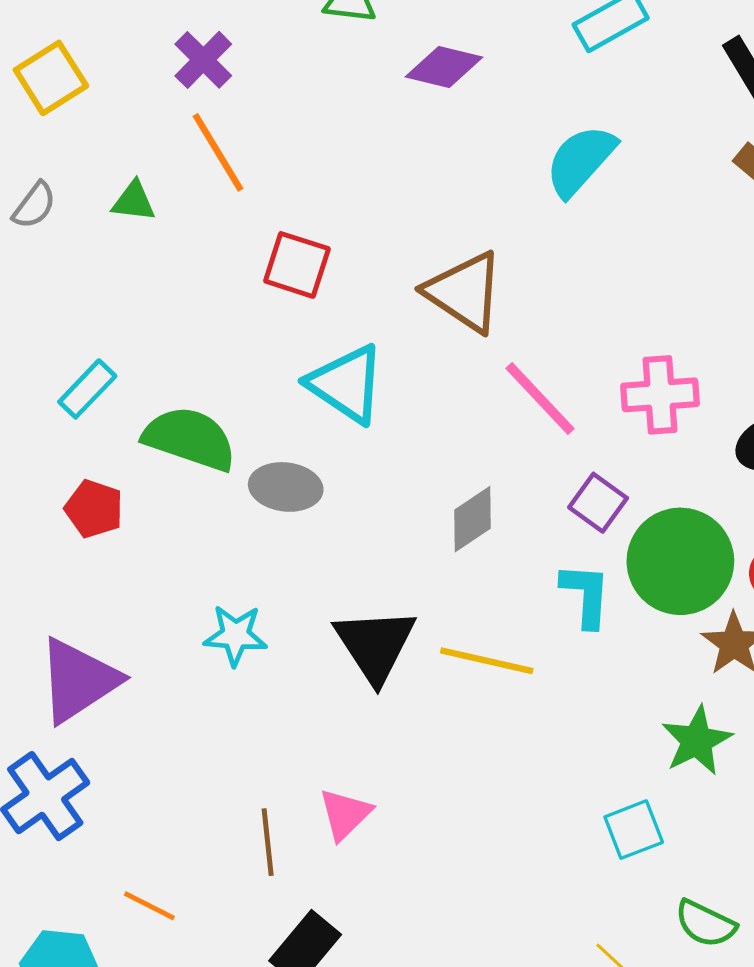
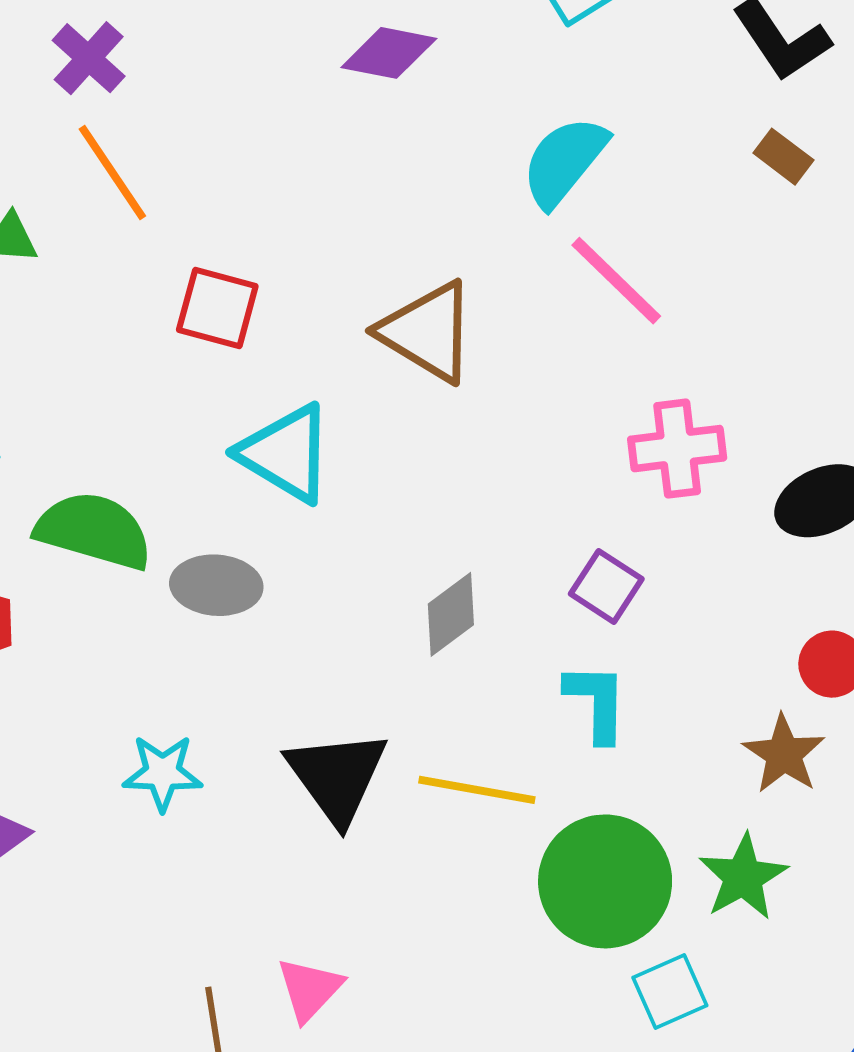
pink line: (540, 398) -> (616, 281), moved
green circle: (680, 561) -> (605, 881), moved

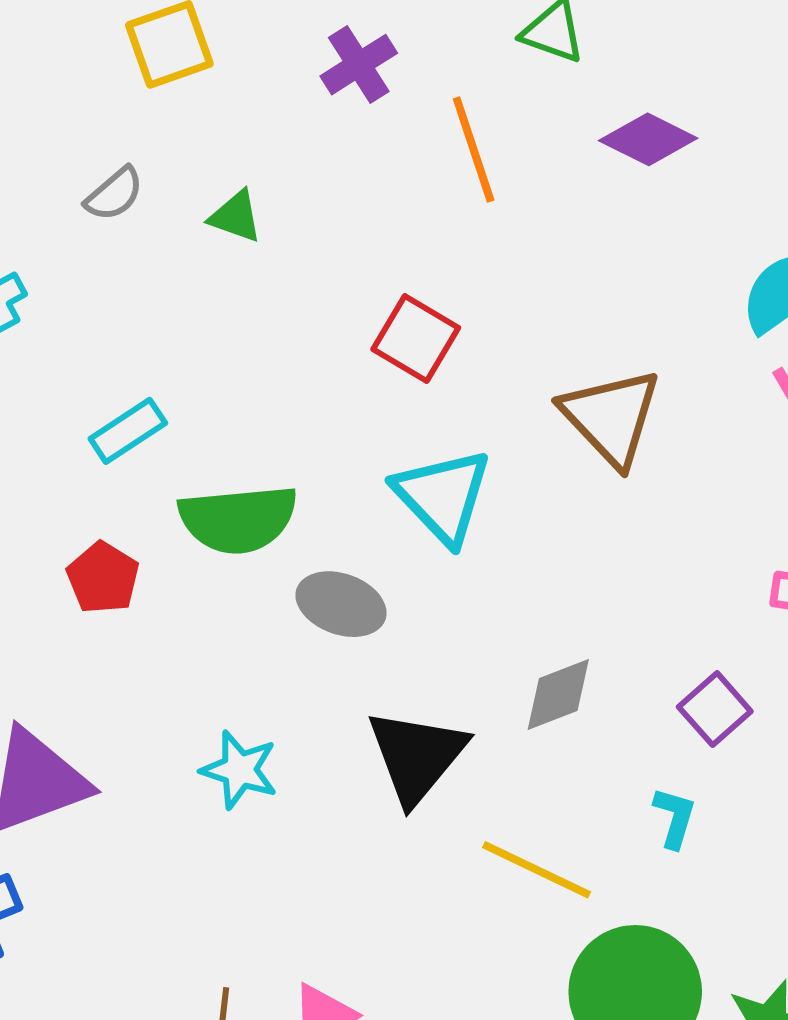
orange line: (112, 172) -> (474, 150), moved
green semicircle: (94, 531) -> (238, 519), turned 143
cyan L-shape: (596, 702) -> (675, 818), size x0.7
black triangle: (337, 777) -> (417, 756), moved

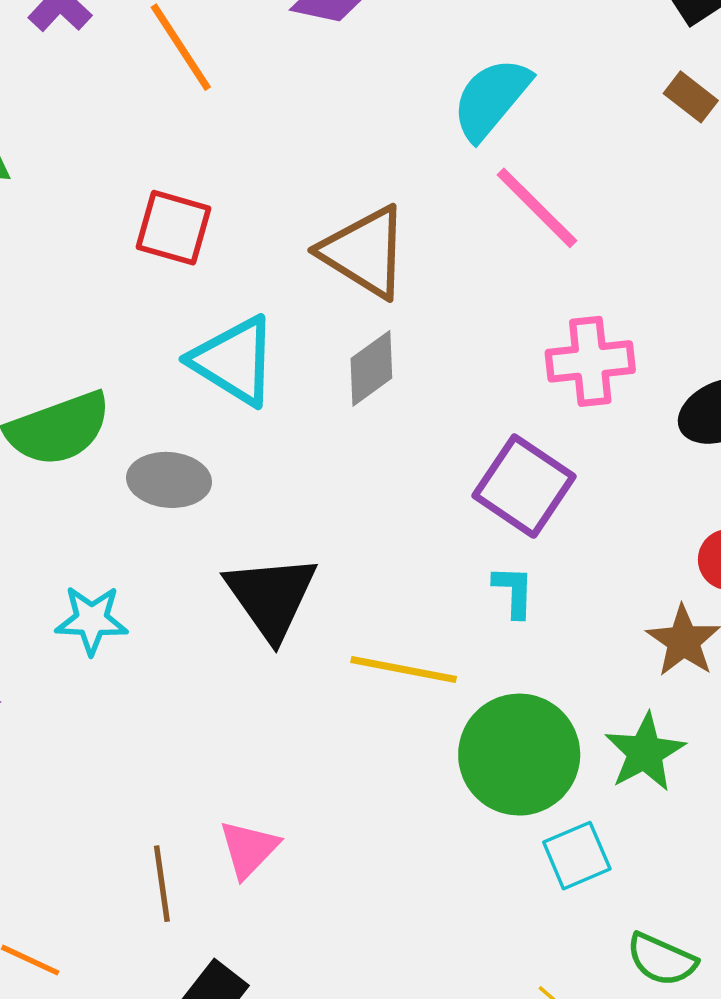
gray diamond: (558, 695) -> (371, 368), moved
purple square: (715, 709) -> (524, 486), size x1.5
cyan star: (239, 770) -> (92, 620), moved

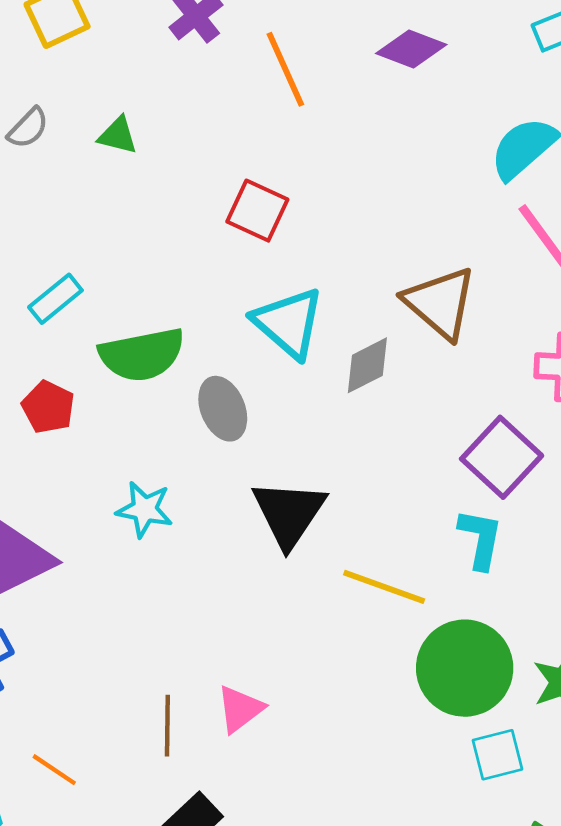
brown triangle: (365, 252) -> (440, 303), moved
gray diamond: (371, 368) -> (367, 365), moved
gray ellipse: (169, 480) -> (223, 409), turned 54
cyan L-shape: (514, 591) -> (480, 539), size x1.4

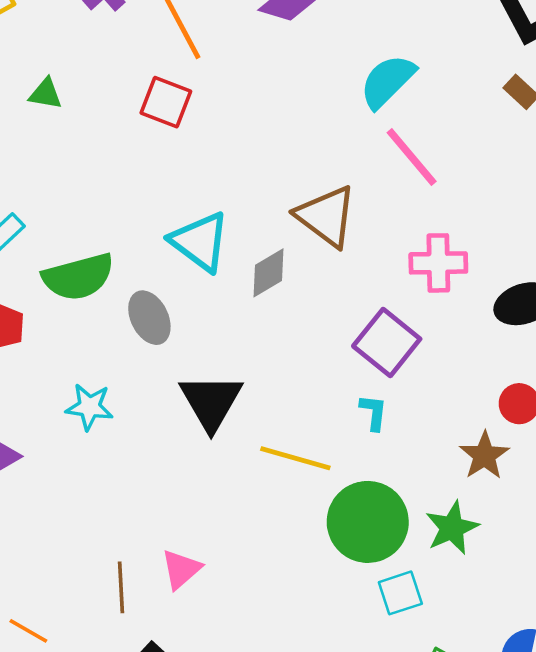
red square: (257, 211) -> (166, 102), moved
cyan L-shape: (480, 539) -> (374, 412), size x0.7

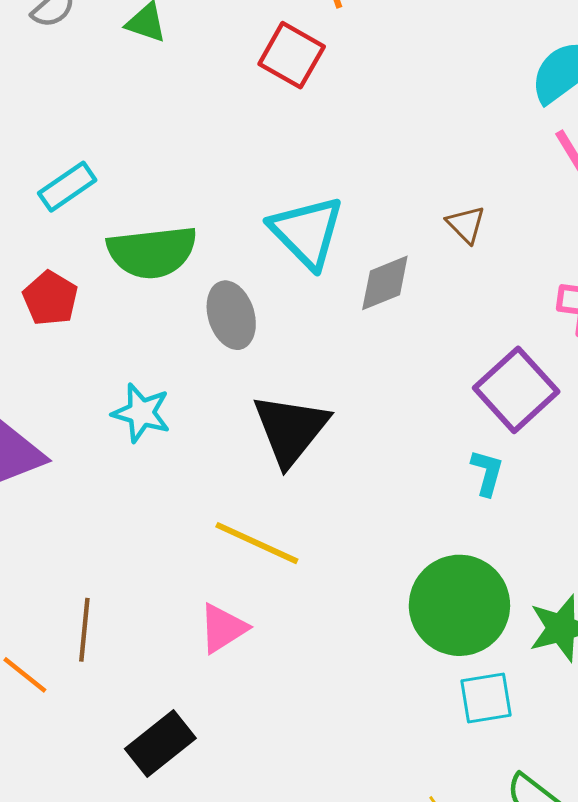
brown triangle: (326, 216) -> (466, 224), size x0.5
yellow line: (295, 458) -> (257, 543), moved
brown line: (121, 587) -> (84, 630), moved

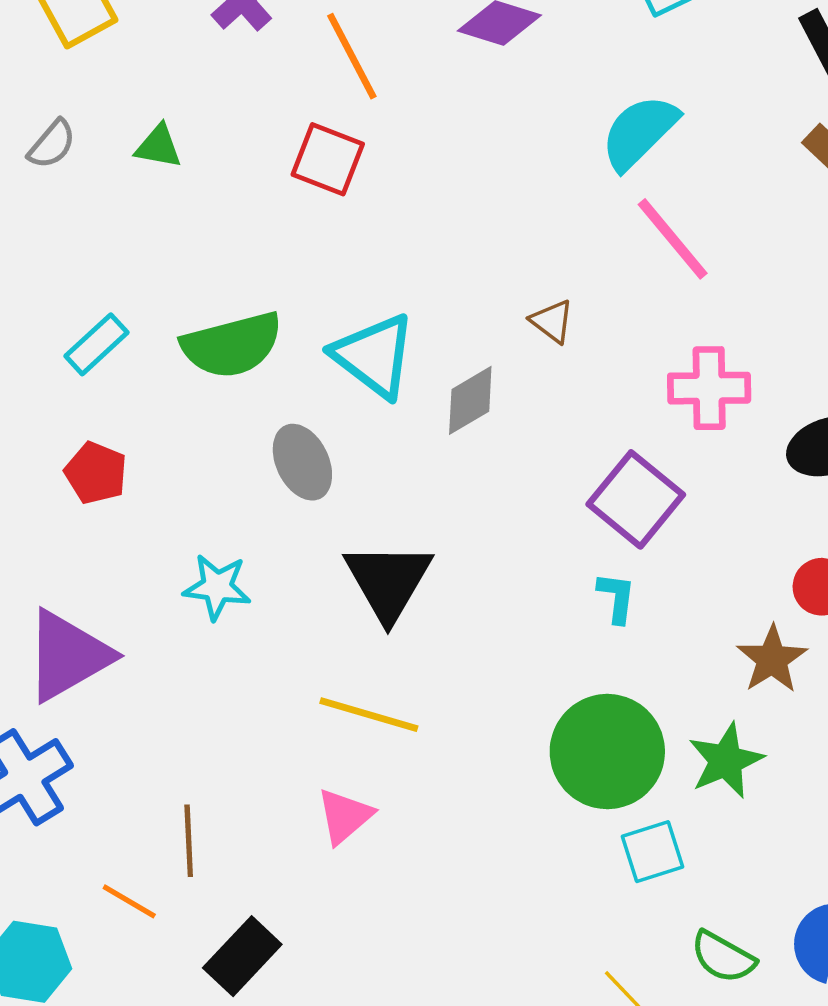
green semicircle: (152, 252) -> (232, 345), moved
black rectangle: (160, 744) -> (242, 956), moved

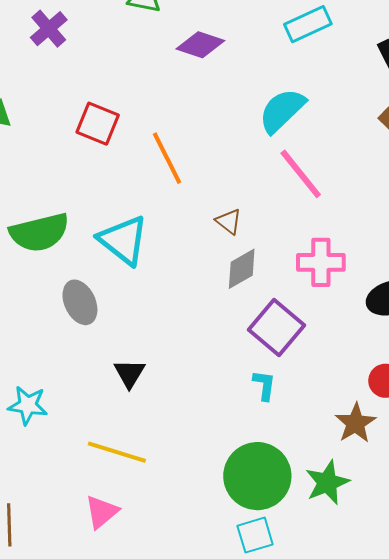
orange line: (352, 56) -> (167, 158), moved
gray diamond: (470, 400) -> (242, 269), moved
black triangle: (388, 581) -> (129, 373), size x0.6
cyan star: (217, 587) -> (28, 405), moved
cyan square: (653, 852) -> (255, 535), moved

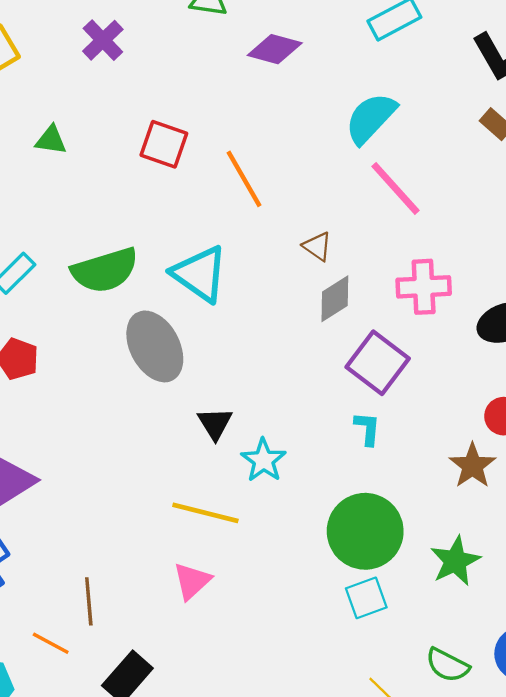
gray ellipse: (80, 302) -> (155, 346), size x1.4
cyan star: (28, 405) -> (264, 460), moved, turned 30
green star: (327, 483) -> (455, 561), moved

